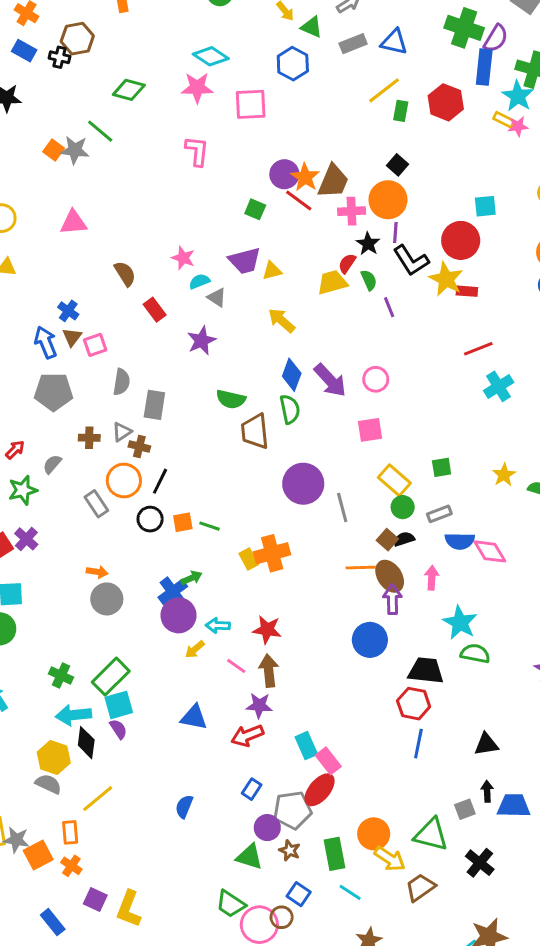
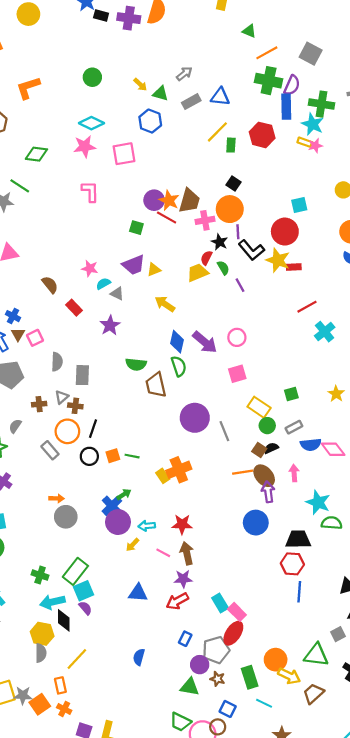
gray semicircle: (48, 784) -> (41, 653), turned 72

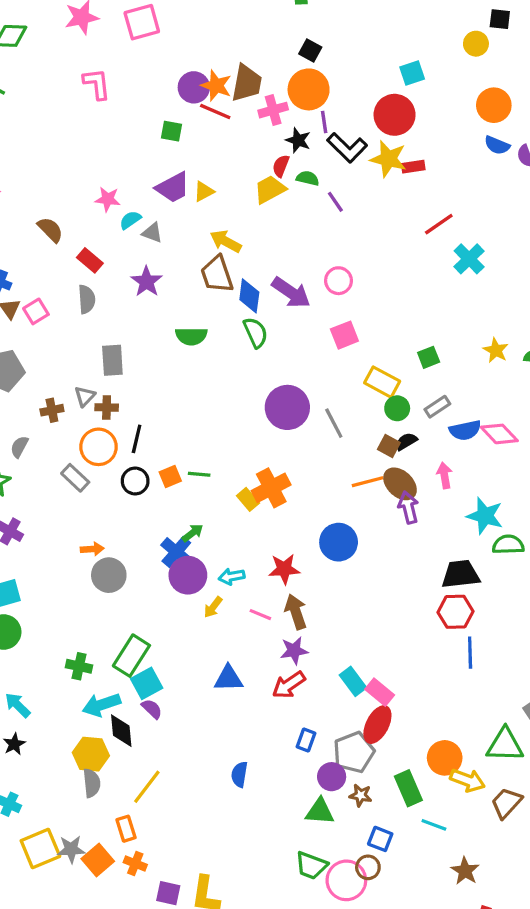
green semicircle: (223, 268) -> (308, 178), turned -40
gray semicircle: (57, 362) -> (87, 299), moved
brown trapezoid: (156, 385) -> (217, 274), moved
blue circle: (256, 523) -> (339, 542), moved

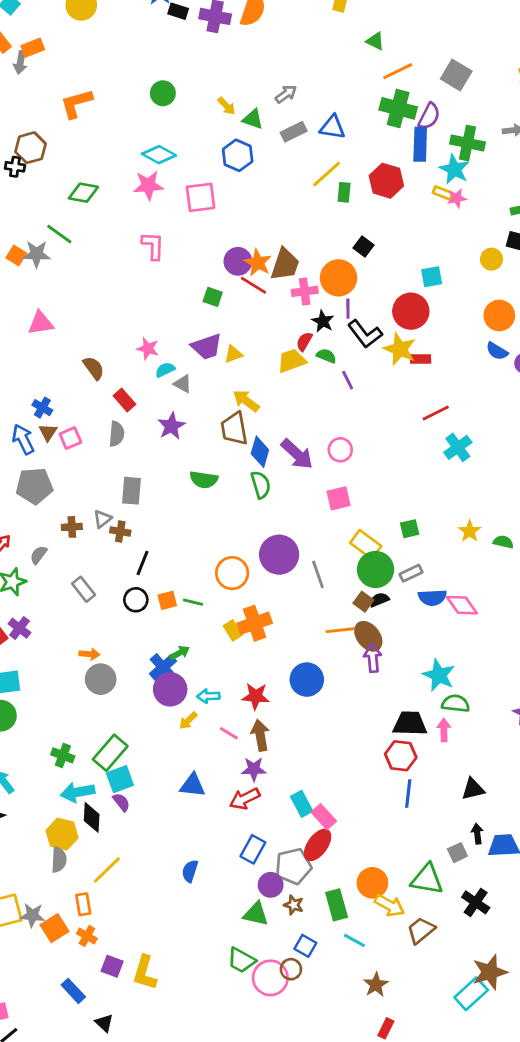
black square: (310, 51) -> (363, 247), moved
green circle: (397, 408) -> (375, 569), size x1.6
orange circle: (98, 447) -> (232, 573), moved
pink arrow: (445, 475) -> (444, 730), moved
blue rectangle: (306, 740) -> (253, 849), size x1.4

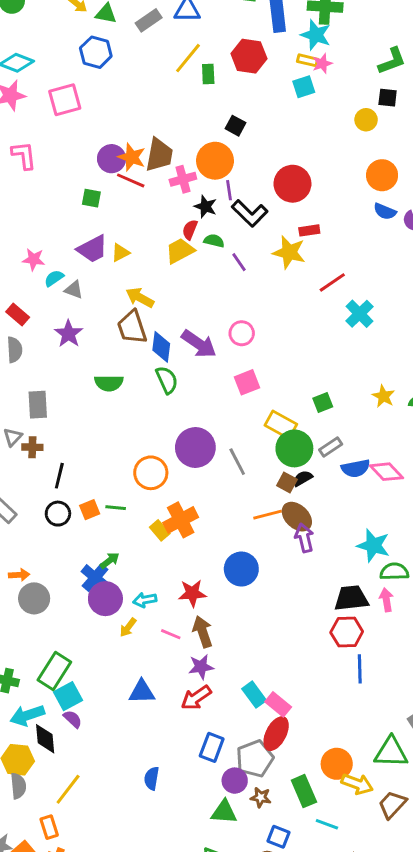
cyan square: (432, 277) -> (304, 87), moved
yellow star: (400, 349) -> (289, 252), moved

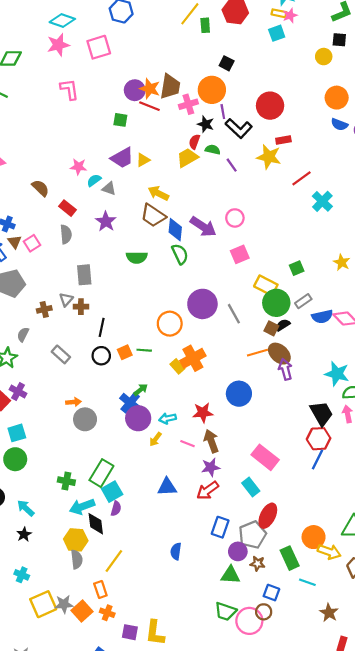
brown trapezoid: (132, 327) -> (153, 216), turned -36
black trapezoid: (351, 598) -> (321, 413), turned 68
blue line: (360, 669) -> (317, 459), moved, turned 30
pink rectangle: (278, 704) -> (265, 457), moved, size x1.4
purple semicircle: (73, 719) -> (116, 509), turned 64

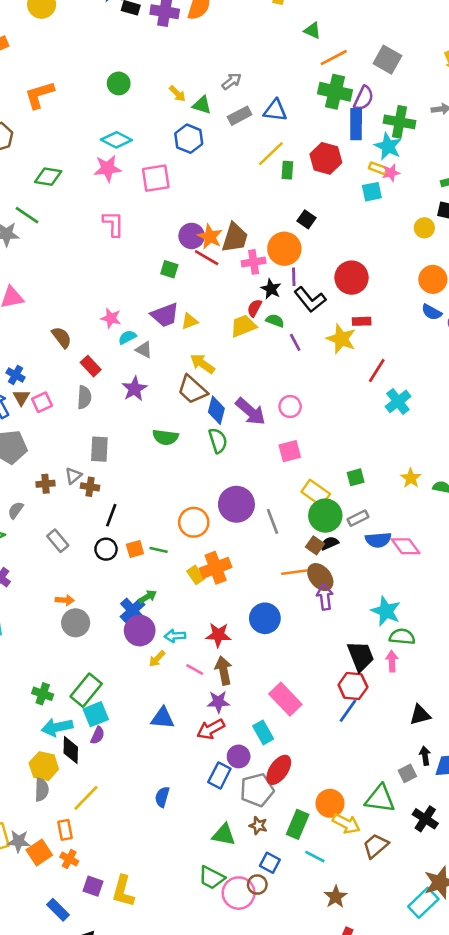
red line: (301, 178) -> (377, 370), turned -30
purple circle: (238, 551) -> (239, 756), moved
green rectangle: (290, 558) -> (298, 824), turned 40

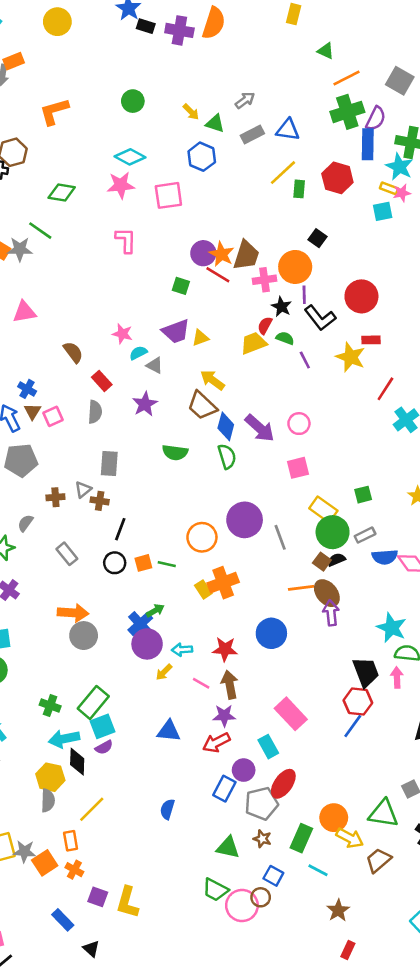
green cross: (335, 92) -> (347, 112), turned -32
orange arrow: (65, 600) -> (73, 613), size x1.6
purple semicircle: (98, 735) -> (104, 747), turned 36

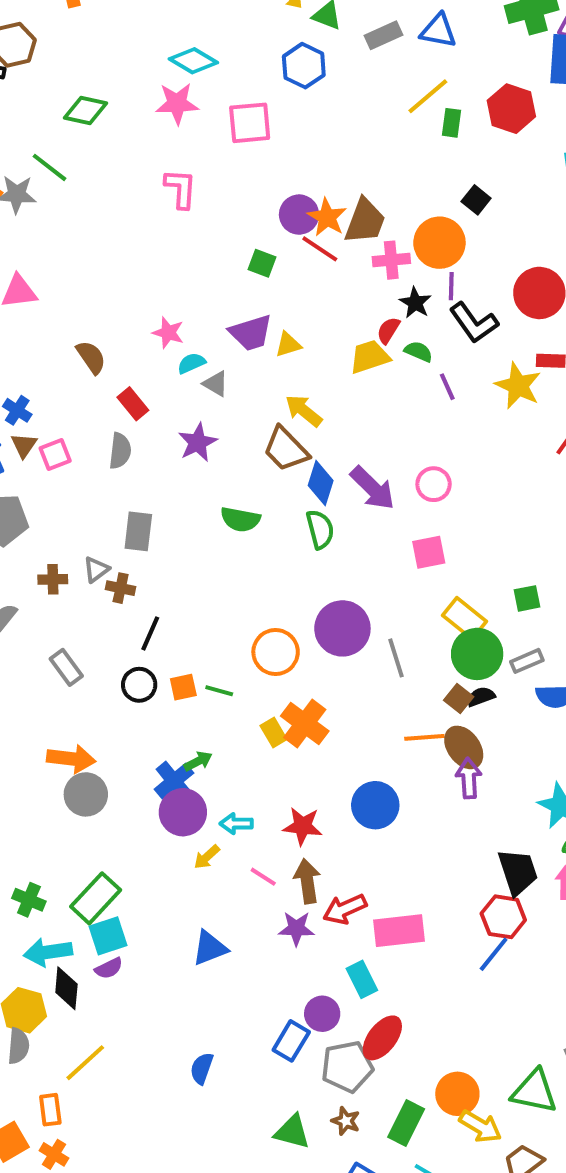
orange cross: (223, 583) -> (305, 723), turned -36
pink rectangle: (291, 714) -> (399, 931), turned -56
blue triangle: (169, 731) -> (210, 948), turned -30
red arrow: (216, 743) -> (345, 909), moved

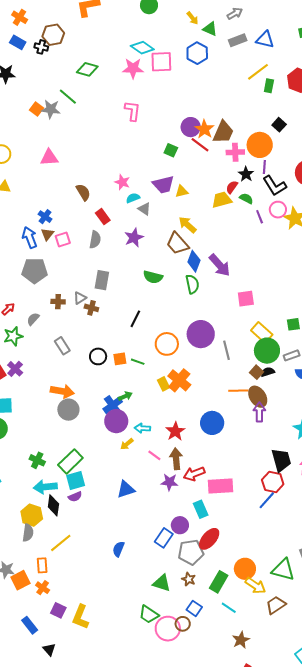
pink square: (250, 123) -> (161, 62), moved
pink circle: (434, 484) -> (278, 210), moved
black line: (150, 633) -> (135, 319), moved
red star: (303, 826) -> (175, 431), turned 30

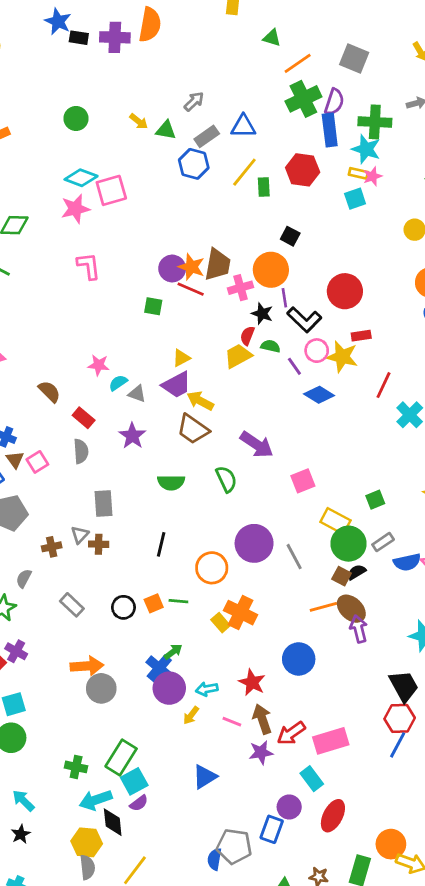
blue hexagon: (197, 53) -> (194, 164), moved
purple trapezoid: (163, 185) -> (177, 385), moved
blue diamond: (194, 261) -> (319, 395), moved, turned -65
gray pentagon: (191, 552) -> (234, 846), moved, turned 30

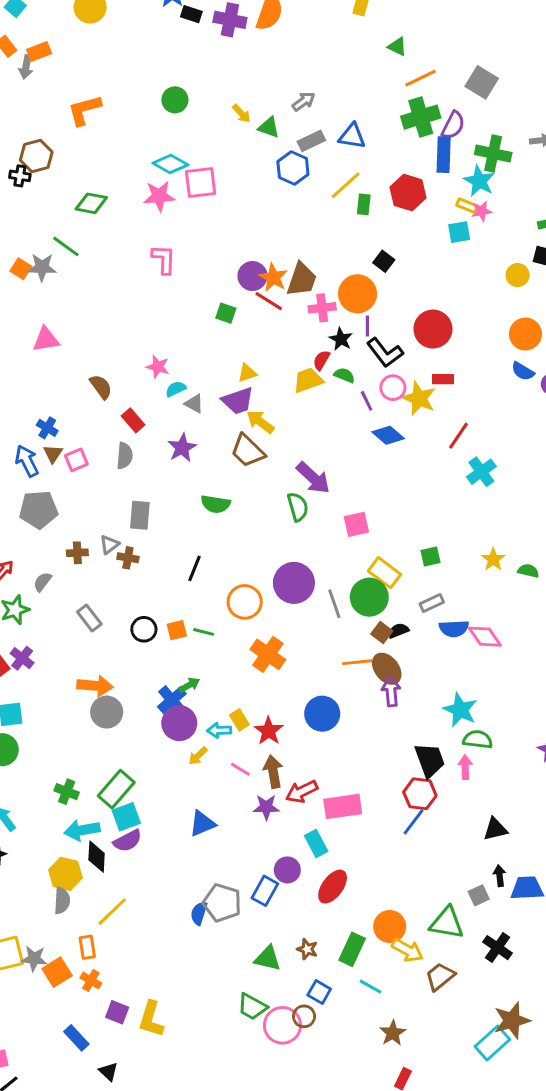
green semicircle: (226, 479) -> (298, 507), moved
green circle: (348, 544) -> (369, 597), moved
yellow rectangle: (221, 623) -> (239, 720), moved
purple semicircle: (139, 803) -> (128, 841), size x1.4

